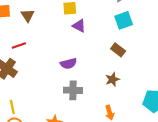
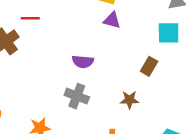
purple triangle: (79, 26) -> (112, 20), turned -32
brown rectangle: (118, 50) -> (149, 66), turned 64

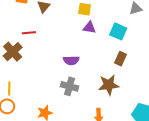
cyan square: (169, 33) -> (118, 31), moved, turned 30
brown star: (129, 100) -> (109, 85), size x1.5

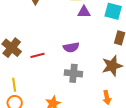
red line: (29, 33) -> (38, 55), moved

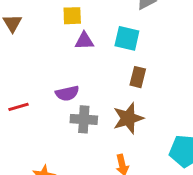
gray cross: (73, 73) -> (84, 119), moved

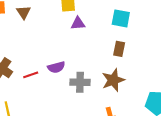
cyan square: (127, 38) -> (121, 18), moved
purple semicircle: (67, 93) -> (56, 67), moved

